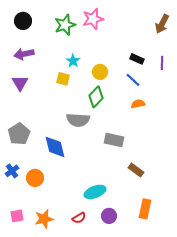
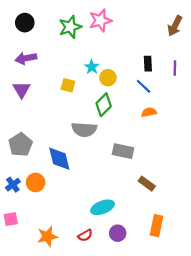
black rectangle: (137, 59) -> (148, 64), turned 64
cyan star: (73, 61) -> (92, 67), moved
orange circle: (35, 178) -> (36, 182), moved
pink square: (17, 216) -> (11, 219), moved

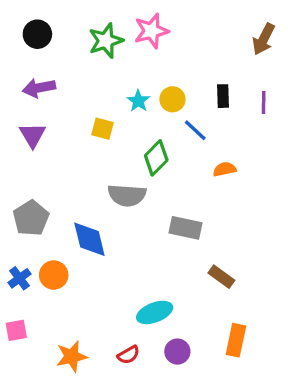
yellow circle: (108, 78) -> (172, 99), moved
blue line: (144, 86) -> (195, 130), moved

